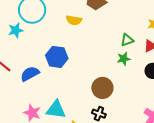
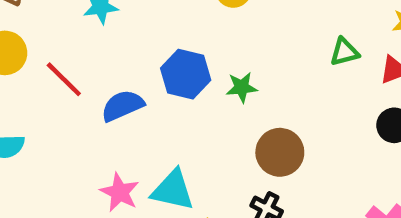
green star: (124, 59) -> (242, 87), moved

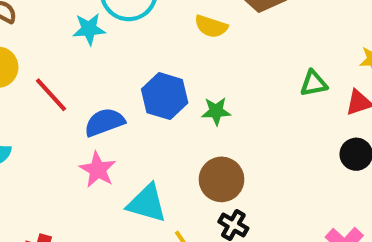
brown circle: (280, 152) -> (222, 179), moved
pink star: (120, 192) -> (98, 170), moved

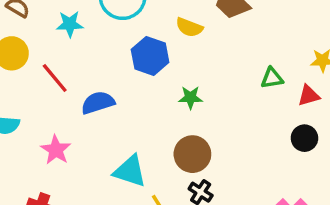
cyan star: (89, 29) -> (70, 24), moved
blue hexagon: (165, 96) -> (150, 56), moved
pink star: (98, 170) -> (56, 150), moved

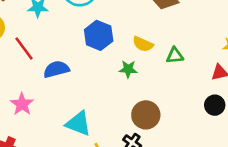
yellow semicircle: (189, 27) -> (143, 44), moved
green triangle: (272, 78) -> (175, 56), moved
brown circle: (192, 154) -> (146, 115), moved

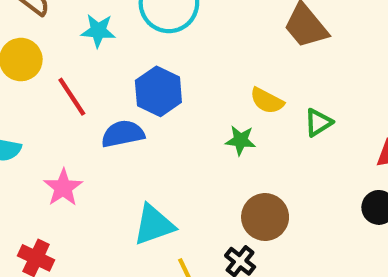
blue hexagon: (99, 35) -> (158, 91), moved
green triangle: (175, 56) -> (318, 123), turned -30
cyan triangle: (78, 124) -> (154, 225), turned -44

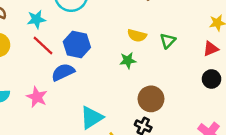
red line: (72, 97) -> (43, 46), moved
pink star: (63, 188) -> (37, 97), moved

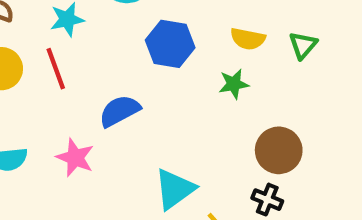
blue hexagon: (77, 44) -> (170, 44), moved
red line: (43, 46) -> (56, 69), moved, turned 30

